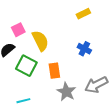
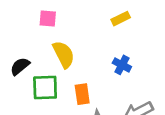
pink square: (18, 30) -> (48, 19), moved, turned 32
green square: (26, 66) -> (45, 88), turned -30

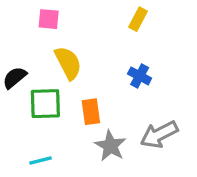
yellow rectangle: (121, 19) -> (138, 19), turned -36

